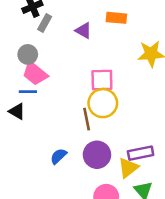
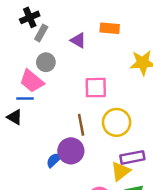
gray circle: (28, 54) -> (46, 62), moved
yellow circle: (103, 103) -> (117, 122), moved
purple circle: (97, 155) -> (71, 151), moved

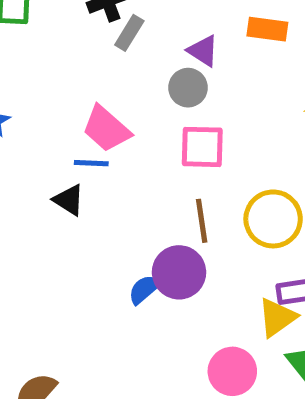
gray circle: (46, 62) -> (188, 88), moved
pink square: (96, 88) -> (202, 147), moved

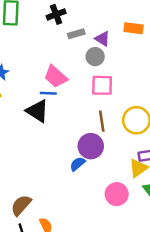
gray rectangle: (129, 33) -> (76, 34), moved, turned 42
black triangle: (69, 200) -> (37, 111), size x1.5
blue semicircle: (144, 289) -> (77, 164), moved

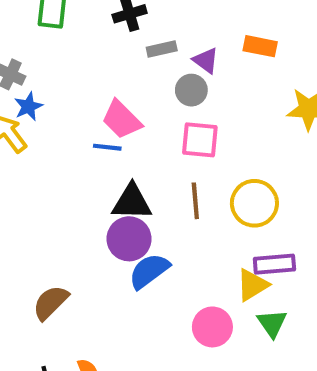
black triangle: (37, 111) -> (132, 202), moved, turned -35
purple circle: (91, 146) -> (129, 239), moved
blue semicircle: (77, 164) -> (149, 271), size x1.5
brown semicircle: (21, 205) -> (51, 302), moved

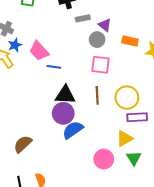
orange rectangle: (260, 46) -> (130, 41), moved
pink trapezoid: (122, 120) -> (39, 51), moved
purple rectangle: (274, 264) -> (137, 117), moved

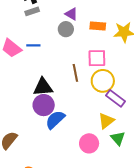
gray rectangle: (83, 18) -> (32, 11), moved
pink square: (101, 65) -> (97, 58), moved
blue line: (54, 67) -> (33, 45), moved
brown line: (97, 95) -> (75, 73), moved
purple rectangle: (137, 117) -> (115, 98), turned 48

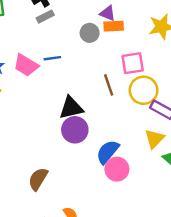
purple triangle: (71, 14) -> (108, 13), moved
orange rectangle: (98, 26) -> (114, 26), moved
blue semicircle: (55, 120) -> (108, 152), moved
pink circle: (89, 143) -> (117, 169), moved

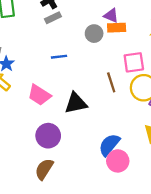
pink trapezoid: (26, 65) -> (39, 95), moved
purple circle: (75, 130) -> (48, 136), moved

